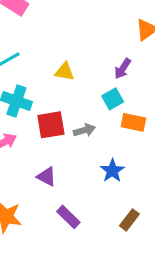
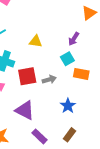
purple triangle: (47, 177) -> (25, 110), size x1.5
brown rectangle: (129, 220) -> (70, 135), moved

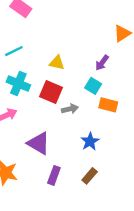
cyan square: (67, 59) -> (93, 86), turned -32
red square: (27, 76) -> (51, 92), moved, turned 30
purple rectangle: (40, 136) -> (54, 175), turned 63

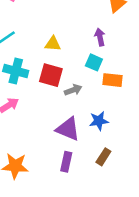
purple arrow: (102, 63) -> (100, 37), turned 140
blue star: (90, 141) -> (99, 121), turned 30
purple triangle: (39, 143) -> (68, 129), moved

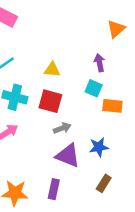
gray arrow: (73, 90) -> (62, 128), moved
purple rectangle: (66, 162) -> (54, 189), moved

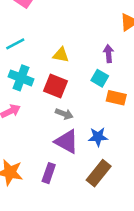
gray arrow: (62, 128) -> (64, 114), turned 35
brown rectangle: (104, 183) -> (99, 173), size x1.5

